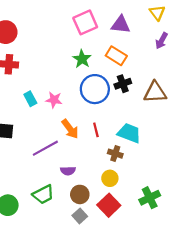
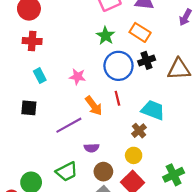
cyan rectangle: (30, 99) -> (40, 76), moved
red line: (96, 130) -> (117, 98), moved
brown cross: (115, 154) -> (139, 131), turned 32

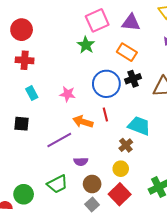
green star: (106, 36) -> (86, 45), moved
orange arrow: (94, 106) -> (83, 122), turned 144

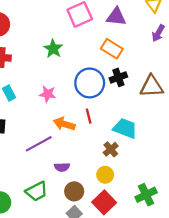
green star: (86, 45) -> (53, 49), moved

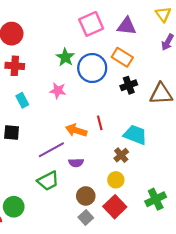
blue circle: (90, 83) -> (92, 68), moved
pink star: (48, 94) -> (58, 91), moved
purple semicircle: (62, 167) -> (76, 163), moved
green trapezoid: (37, 191) -> (48, 181), moved

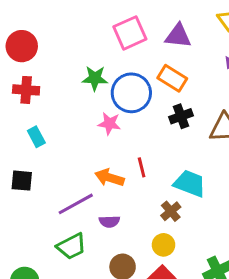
green star: (65, 57) -> (95, 78), turned -30
pink star: (58, 91) -> (109, 124), moved

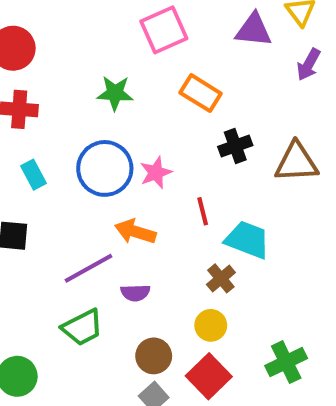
purple triangle: (178, 36) -> (254, 30), moved
orange rectangle: (172, 78) -> (201, 93), moved
blue circle: (131, 93) -> (105, 168), moved
pink star: (109, 124) -> (156, 173), moved, turned -30
red line: (142, 167) -> (203, 211), moved

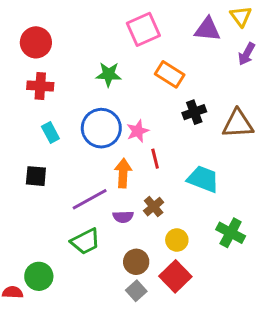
red line: (203, 211) -> (155, 159), moved
orange arrow: (135, 232) -> (123, 173), turned 76
brown cross: (221, 278) -> (154, 207), moved
green cross: (286, 362) -> (231, 233), moved, turned -36

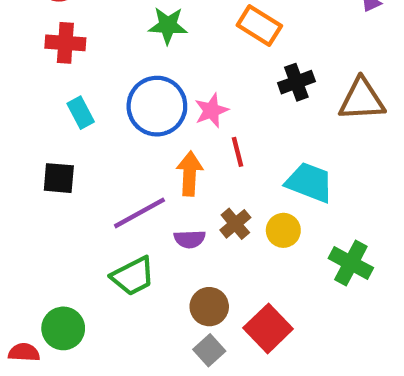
yellow circle: (177, 240) -> (283, 230), moved

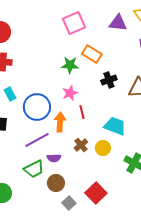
green star: (168, 25) -> (70, 65), moved
blue circle: (157, 106) -> (37, 107), moved
purple semicircle: (190, 239) -> (54, 158), moved
brown circle: (209, 307) -> (56, 183), moved

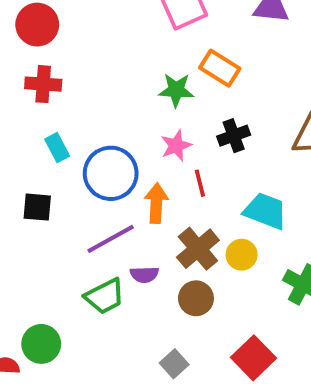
black cross: (109, 80) -> (234, 136), moved
brown cross: (81, 145) -> (198, 249), size x1.5
brown circle: (56, 183) -> (196, 298), moved
red square: (96, 193) -> (253, 358), moved

